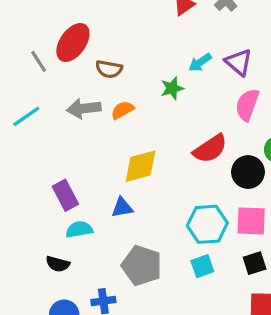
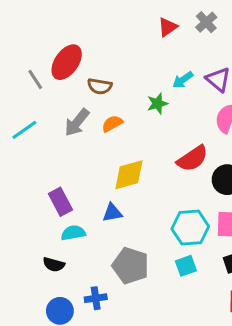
gray arrow: (84, 109) -> (77, 122), turned -44

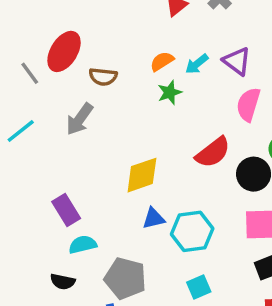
orange semicircle: (112, 124) -> (162, 61), moved
blue triangle: (112, 213) -> (154, 218), moved
cyan hexagon: (190, 228) -> (192, 231), moved
gray pentagon: (131, 266) -> (125, 278), moved
cyan square: (186, 266) -> (199, 287), moved

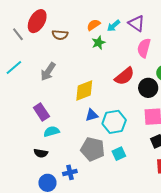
gray arrow: (80, 119) -> (48, 72), moved
gray pentagon: (125, 278) -> (93, 149), moved

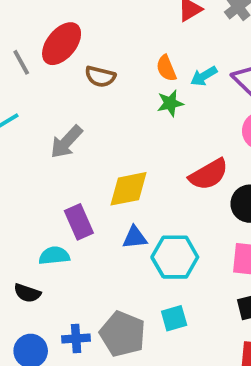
orange semicircle: (93, 25) -> (166, 68), turned -88
purple rectangle: (41, 112) -> (79, 222), moved
gray pentagon: (93, 149) -> (123, 334), moved

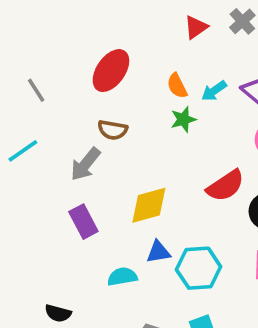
red ellipse: (62, 44) -> (111, 71), moved
brown semicircle: (100, 77) -> (113, 130), moved
purple rectangle: (79, 222) -> (83, 222), moved
cyan semicircle: (54, 256) -> (122, 277), moved

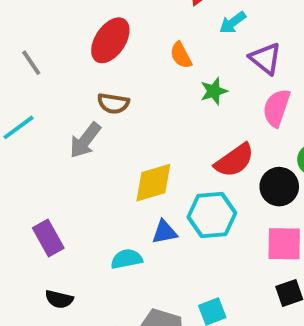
cyan arrow: (214, 91) -> (233, 23), moved
green star: (183, 119) -> (214, 91), moved
purple rectangle: (83, 222) -> (48, 238), moved
cyan hexagon: (199, 268) -> (212, 215), moved

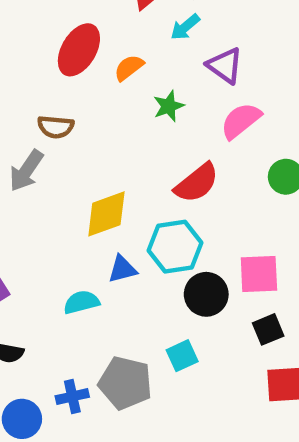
red ellipse: (110, 40) -> (79, 50), moved
orange semicircle: (181, 55) -> (129, 68), turned 84
pink semicircle: (277, 108) -> (241, 121), turned 36
black circle: (279, 187) -> (206, 294), moved

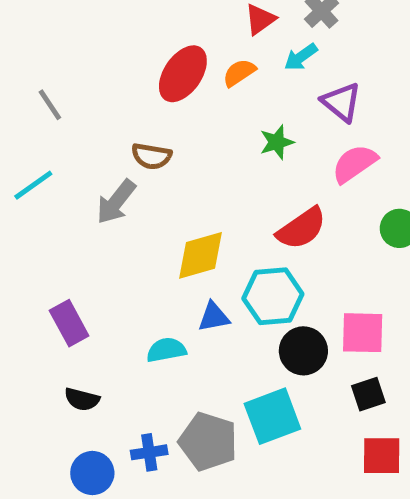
orange semicircle: (129, 68) -> (239, 73), moved
cyan square: (182, 356) -> (272, 416), size x1.6

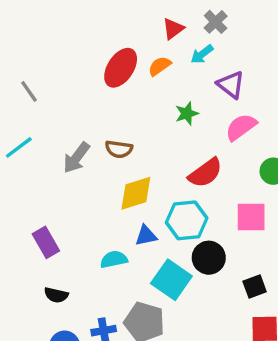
brown semicircle: (151, 156) -> (119, 149), moved
pink square: (363, 333) -> (251, 217), moved
cyan square: (272, 416) -> (171, 280), moved, turned -33

